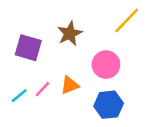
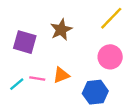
pink circle: (106, 65) -> (110, 57), moved
pink line: (42, 89) -> (37, 79), turned 56

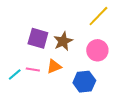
brown star: (61, 30) -> (63, 41), moved
purple square: (25, 42) -> (38, 38), moved

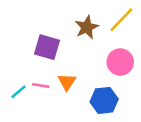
brown star: (63, 41) -> (87, 27), moved
orange triangle: (54, 66) -> (67, 82), turned -35

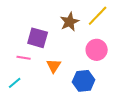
pink line: (41, 86) -> (24, 58), moved
cyan line: (18, 92) -> (15, 83), moved

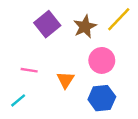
purple square: (38, 38) -> (47, 24), moved, turned 35
pink circle: (97, 50) -> (102, 60), moved

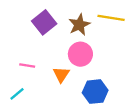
yellow line: (119, 19) -> (111, 18), turned 55
pink circle: (102, 60) -> (80, 54), moved

